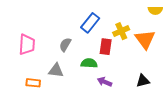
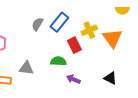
gray semicircle: (65, 45) -> (37, 24), moved
red rectangle: (106, 47) -> (74, 45), turned -35
black triangle: (143, 81) -> (110, 78), turned 40

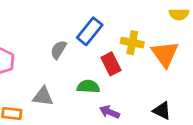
gray semicircle: (37, 24) -> (59, 50), moved
yellow cross: (89, 30) -> (132, 43), turned 35

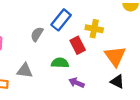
orange triangle: (165, 54) -> (115, 56), moved

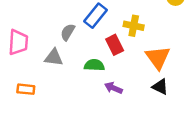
gray triangle: (25, 71) -> (54, 57), moved

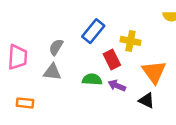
gray semicircle: (68, 32) -> (56, 47), moved
black triangle: (160, 87) -> (147, 101), moved
purple arrow: (113, 88) -> (117, 86), moved

